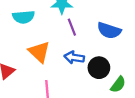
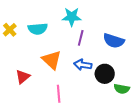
purple line: (72, 27) -> (81, 38), turned 35
green semicircle: (118, 85) -> (122, 89), turned 63

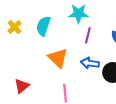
cyan semicircle: (38, 29) -> (43, 26), turned 114
red triangle: (23, 77) -> (22, 86), moved

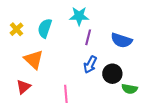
orange triangle: (58, 58) -> (34, 60), moved
blue arrow: (90, 63) -> (90, 65), turned -72

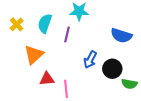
purple line: (88, 37) -> (67, 35), moved
orange triangle: (34, 60) -> (34, 55), turned 35
red triangle: (24, 87) -> (47, 79), moved, turned 35

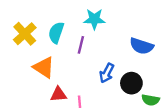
yellow cross: (17, 24) -> (25, 34), size x1.5
orange triangle: (34, 55) -> (44, 67), turned -45

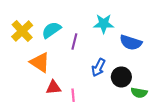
cyan star: (94, 19) -> (104, 24), moved
cyan semicircle: (56, 33) -> (51, 30), turned 36

